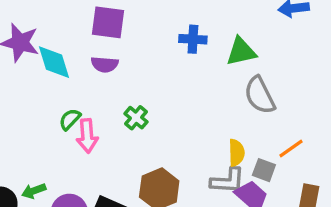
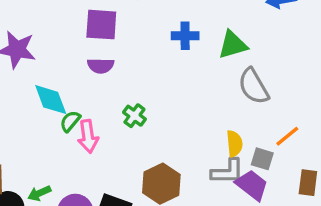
cyan diamond: (54, 62) -> (51, 100), moved

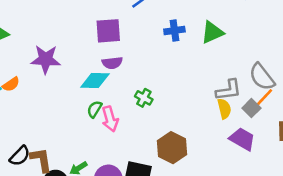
gray semicircle: (253, 86) -> (262, 77), moved
cyan diamond: (51, 100) -> (95, 81), moved, turned -60
gray square: (262, 159) -> (251, 108), moved, turned 36
gray L-shape: (227, 172) -> (228, 90), moved

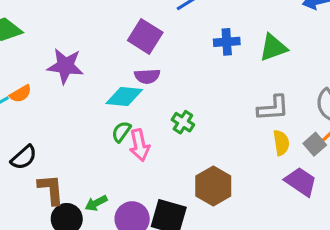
purple square: (108, 31) -> (145, 36), turned 32
gray L-shape: (228, 90) -> (273, 108), moved
black semicircle: (20, 156) -> (24, 157), moved

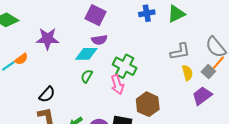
green cross: (183, 122) -> (125, 66), size x1.6
pink arrow: (139, 145) -> (117, 85), moved
black semicircle: (24, 157) -> (47, 94), moved
purple trapezoid: (301, 182) -> (202, 96), turned -65

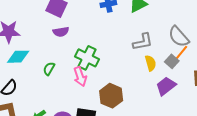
cyan diamond: (86, 54) -> (18, 57), moved

